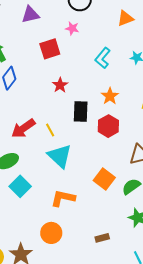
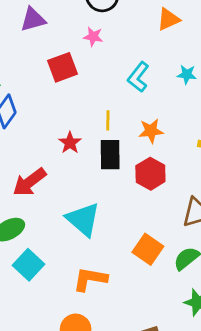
red star: (60, 85) -> (70, 143), moved
orange star: (110, 96) -> (151, 131), turned 30
yellow line: (50, 130) -> (108, 120), moved, turned 32

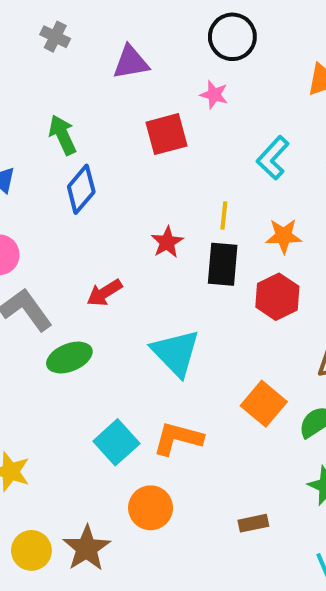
red arrow: (29, 182) -> (104, 293), size x0.7
cyan square: (29, 265) -> (116, 442), moved

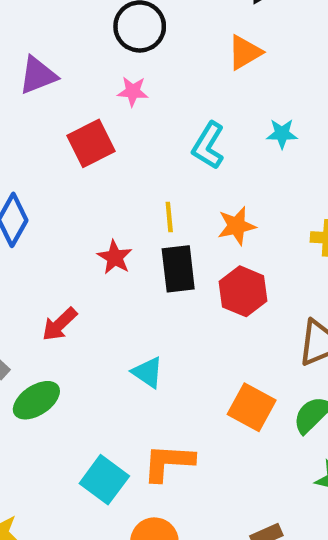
cyan triangle: (176, 353) -> (148, 372), size x0.6

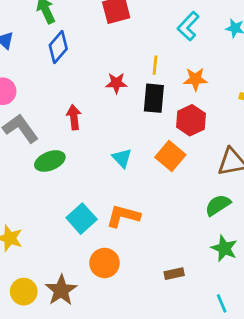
red star: (115, 257) -> (116, 83), turned 30
red arrow: (60, 324) -> (74, 117), turned 115
orange square: (252, 407) -> (170, 156), moved

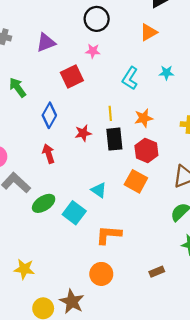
blue diamond: (58, 47) -> (49, 115), moved
red arrow: (74, 117) -> (48, 154), moved
cyan square: (82, 219) -> (74, 213), moved

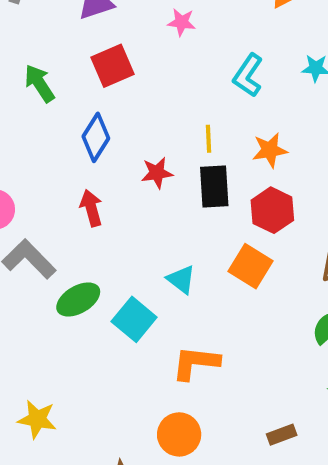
red square: (72, 77) -> (112, 66), moved

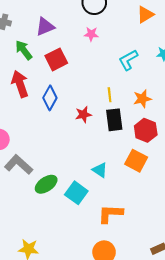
cyan L-shape: (248, 75) -> (128, 60), turned 30
green arrow: (39, 83) -> (24, 50), moved
red arrow: (91, 208) -> (20, 84), moved, size x1.4

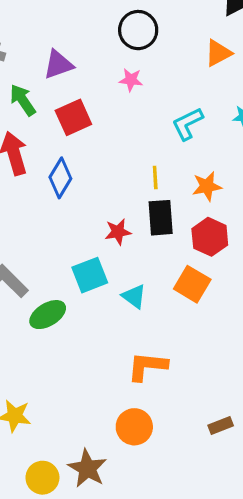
red star: (83, 115) -> (118, 232), moved
cyan square: (76, 193) -> (90, 275), moved, turned 30

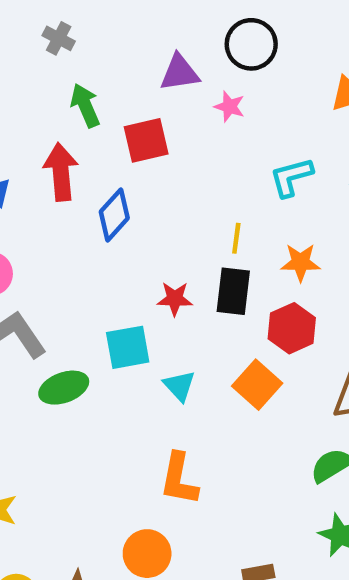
purple triangle: (58, 65) -> (180, 73), moved
orange L-shape: (147, 366) -> (179, 479), turned -96

